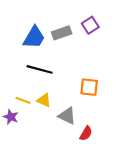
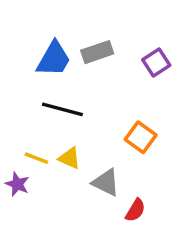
purple square: (90, 25) -> (156, 62), moved
orange square: (89, 87) -> (141, 137), turned 30

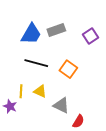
orange square: (141, 137) -> (68, 69), moved
yellow line: (36, 158) -> (21, 91), turned 72

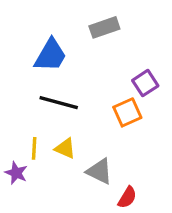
gray rectangle: (56, 30) -> (104, 27), moved
purple square: (90, 36) -> (145, 83), moved
orange square: (68, 69) -> (127, 112), moved, turned 30

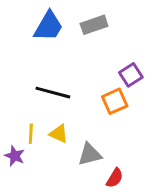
blue trapezoid: (50, 55) -> (48, 26), moved
gray triangle: (100, 171) -> (90, 154), turned -40

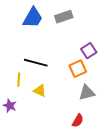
yellow line: (31, 134) -> (19, 80), moved
gray triangle: (90, 154) -> (87, 93), moved

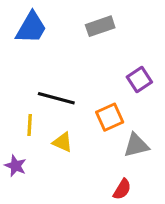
blue trapezoid: (33, 18) -> (31, 28), moved
orange square: (78, 69) -> (110, 117), moved

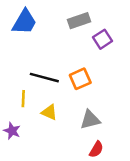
purple square: (139, 79) -> (102, 39), moved
orange square: (110, 117) -> (80, 79), moved
gray triangle: (136, 145) -> (90, 120), moved

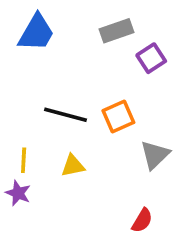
yellow line: (23, 99) -> (24, 160), moved
yellow triangle: (49, 112) -> (73, 166), turned -35
gray triangle: (90, 120) -> (155, 155), moved, turned -30

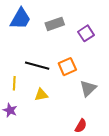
gray rectangle: (117, 31) -> (55, 24), moved
yellow line: (24, 160) -> (14, 83), moved

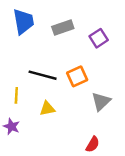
blue trapezoid: (20, 19) -> (23, 21), turned -40

